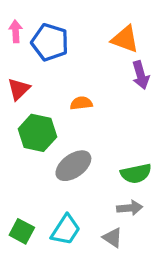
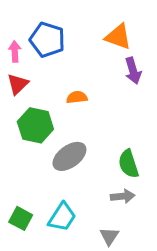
pink arrow: (16, 31) -> (15, 52), moved
green semicircle: (136, 174) -> (129, 164), turned 84
gray triangle: (112, 238) -> (109, 236), moved, turned 30

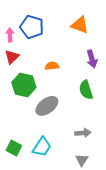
purple arrow: (133, 71) -> (92, 59), moved
green semicircle: (129, 164) -> (86, 90), moved
gray triangle: (109, 236) -> (82, 160), moved

